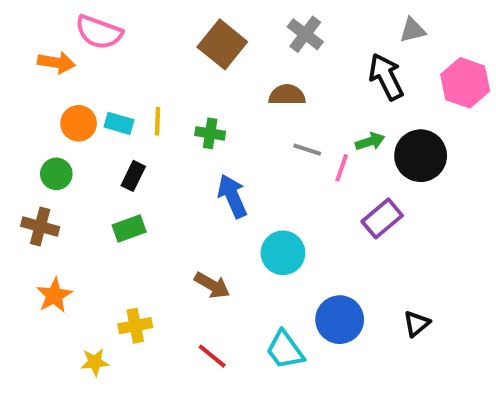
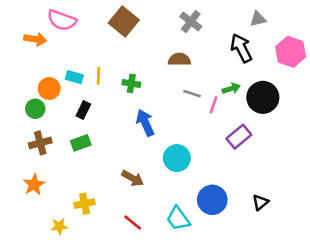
brown square: (222, 44) -> (124, 21), moved
orange circle: (79, 123) -> (49, 89), moved
brown cross: (40, 227) -> (40, 143), moved, turned -30

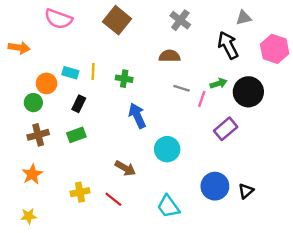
orange arrow: (35, 39) -> (19, 48), moved
blue circle: (212, 200) -> (215, 186), moved
red line: (133, 223) -> (113, 199), moved
yellow star: (59, 226) -> (29, 216), moved

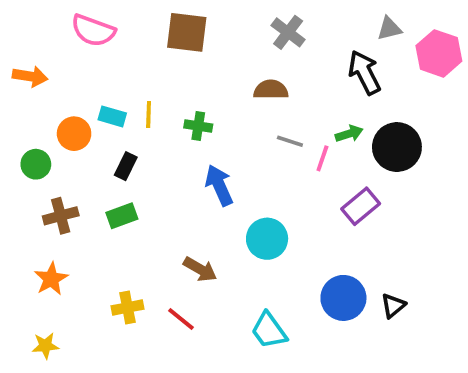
brown square: (117, 20) -> (187, 32), turned -32
pink hexagon: (275, 49) -> (439, 53), moved
green circle: (33, 103) -> (36, 164), moved

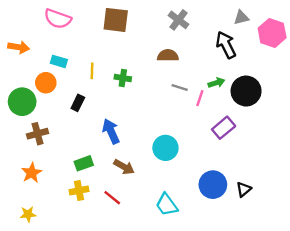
cyan rectangle: (112, 116) -> (59, 61), moved
green circle: (36, 164) -> (22, 102), size x1.5
blue arrow: (219, 185) -> (111, 131), moved
green rectangle: (122, 216) -> (84, 163), moved

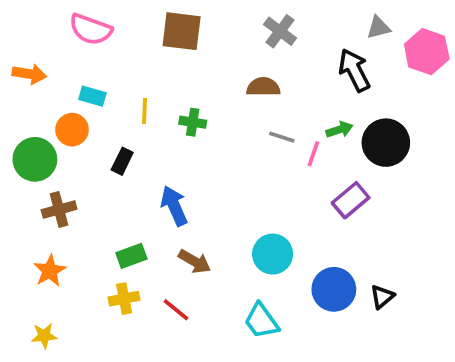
cyan circle: (165, 148) -> (273, 254), moved

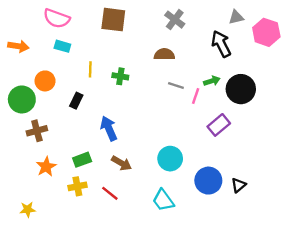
cyan rectangle: (92, 96) -> (62, 46), moved
orange star: (50, 271) -> (46, 167), moved

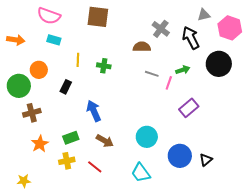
gray cross: (175, 20) -> (161, 29), moved
black circle: (241, 89) -> (219, 64), moved

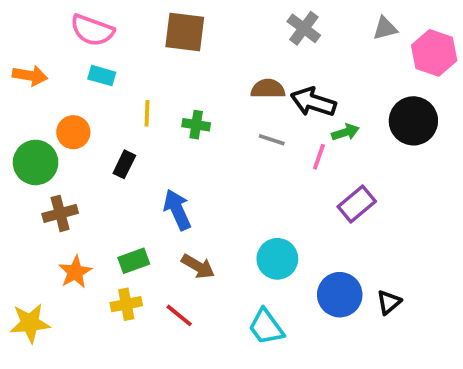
gray cross: (161, 29) -> (304, 28), moved
black arrow: (191, 38) -> (313, 102), moved, turned -45
gray line: (152, 74) -> (272, 140), moved
yellow star: (24, 181) -> (30, 323), moved, size x1.5

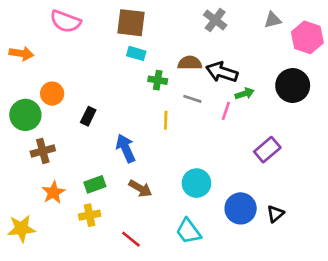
cyan rectangle: (102, 76) -> (136, 53), moved
yellow line: (147, 113) -> (166, 120), moved
green cross: (196, 125) -> (158, 80), moved
purple rectangle: (357, 204) -> (267, 150), moved
red line: (179, 315) -> (131, 239), moved

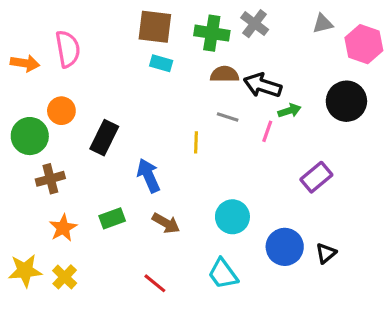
pink semicircle: (65, 21) -> (68, 49), moved, turned -120
green cross: (158, 80) -> (212, 33), moved, size x1.5
black rectangle: (88, 116) -> (104, 138), size x1.5
yellow cross: (90, 215) -> (65, 277), moved, turned -35

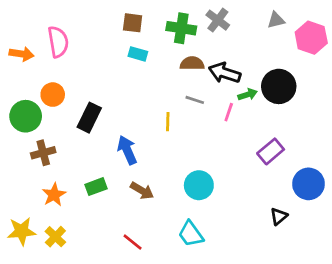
brown square: (155, 27) -> (133, 23), size x0.7
black circle: (346, 101) -> (279, 86), moved
blue circle: (285, 247) -> (308, 184), moved

